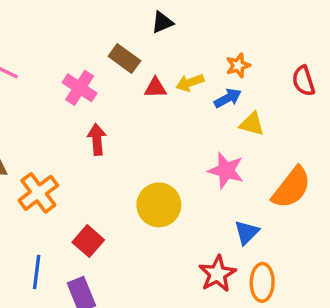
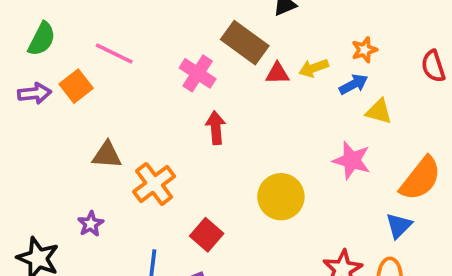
brown rectangle: (124, 59) -> (245, 43), size x1.4
blue triangle: (247, 232) -> (399, 226), moved

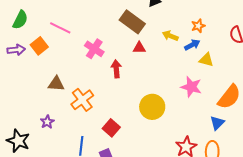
yellow arrow: (314, 68) -> (170, 36), turned 42
pink cross: (198, 73) -> (94, 49), moved
red triangle: (277, 73) -> (139, 48), moved

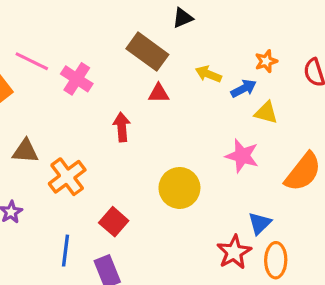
orange star: (198, 26) -> (266, 61), moved
pink cross: (94, 49) -> (77, 79), moved
blue triangle: (217, 123) -> (260, 223), moved

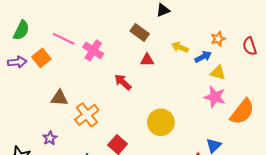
brown rectangle: (147, 52) -> (140, 32), size x0.7
red arrow: (122, 127) -> (123, 82), turned -42
pink star: (242, 156) -> (215, 97), moved

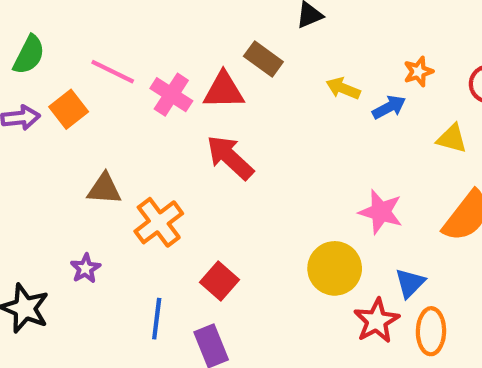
red triangle: (147, 60) -> (224, 90), moved, size x1.5
yellow triangle: (218, 73) -> (452, 139), moved
red arrow: (123, 82) -> (230, 157), size x1.4
pink star: (215, 97) -> (381, 212), moved
yellow circle: (161, 122) -> (335, 268), moved

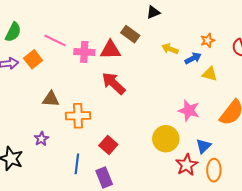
pink cross: (171, 95) -> (84, 52), turned -30
yellow triangle: (452, 139) -> (210, 74), moved
orange cross: (159, 222) -> (78, 116), turned 35

